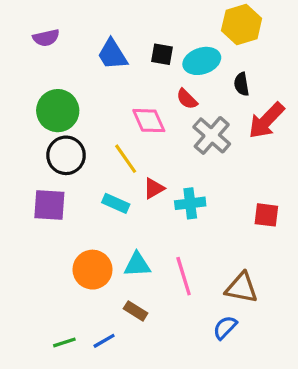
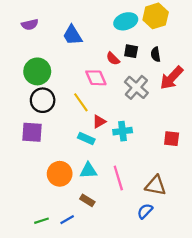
black square: (162, 54) -> (131, 51), moved
cyan ellipse: (202, 61) -> (126, 21), moved
red semicircle: (187, 99) -> (113, 59), moved
cyan rectangle: (116, 203) -> (86, 139), moved

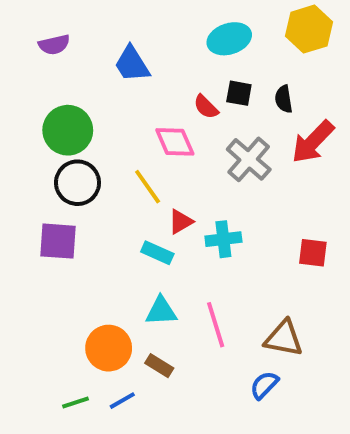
yellow hexagon: (156, 16) -> (309, 29), moved
orange circle: (60, 174) -> (109, 348), moved

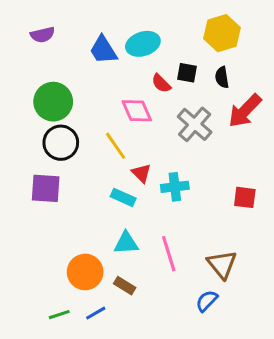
yellow hexagon: (309, 29) -> (222, 33), moved
cyan ellipse: (229, 39) -> (143, 44), moved
red triangle: (181, 222) -> (141, 173), turned -45
brown triangle: (284, 338) -> (222, 264), turned 40

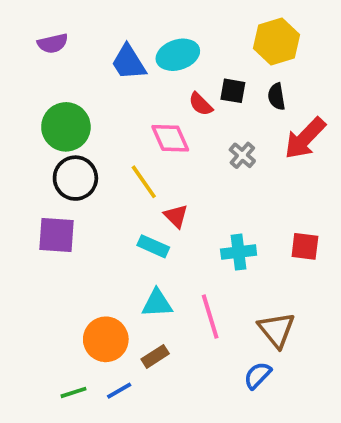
gray cross: (195, 124) -> (242, 155), size x0.6
cyan cross: (175, 187) -> (239, 252), moved
brown rectangle: (125, 286) -> (155, 356), turned -65

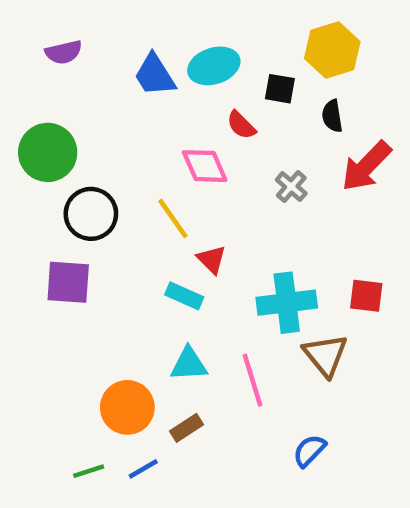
black square: (233, 91) -> (280, 89), moved
green circle: (66, 127) -> (48, 152), moved
cyan cross: (239, 252) -> (287, 303), size x1.4
brown triangle: (277, 330) -> (325, 355), moved

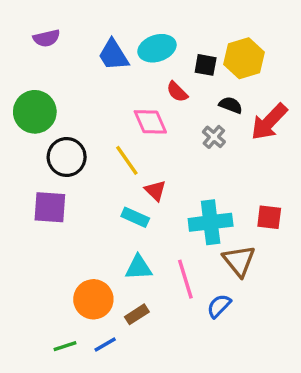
yellow hexagon: (332, 50) -> (244, 58), moved
black semicircle: (332, 116) -> (231, 105), moved, turned 120
blue semicircle: (309, 451) -> (219, 306), moved

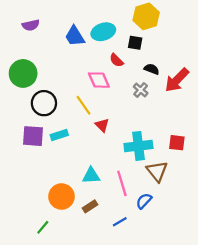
yellow hexagon: (244, 58) -> (146, 16), moved
cyan rectangle: (135, 217) -> (59, 135), moved, turned -42
blue line: (105, 344) -> (120, 222), moved
green line: (65, 346) -> (43, 227), turned -32

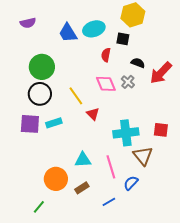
red semicircle: (116, 60) -> (106, 55), turned 56
green circle: (23, 73) -> (42, 67), moved
pink diamond: (99, 80) -> (106, 84), moved

